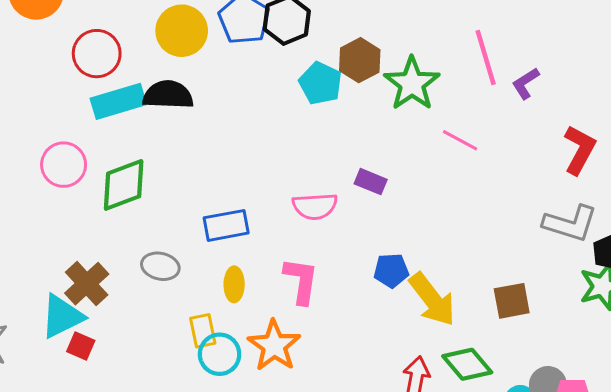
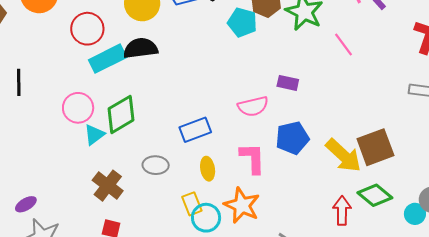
pink line: (460, 140) -> (343, 44), turned 35
blue pentagon: (391, 271) -> (292, 138), moved, size x1.4
brown square: (512, 301) -> (375, 147), moved, size x1.4
cyan triangle: (62, 316) -> (94, 135), moved, size x0.7

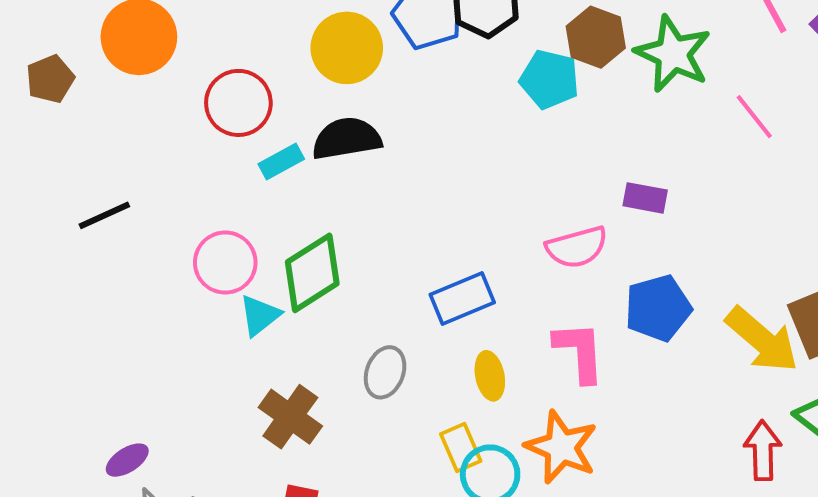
cyan rectangle: (108, 59) -> (281, 161), size x0.6
black line: (19, 82) -> (104, 215), turned 68
gray ellipse: (156, 165) -> (385, 372), turned -70

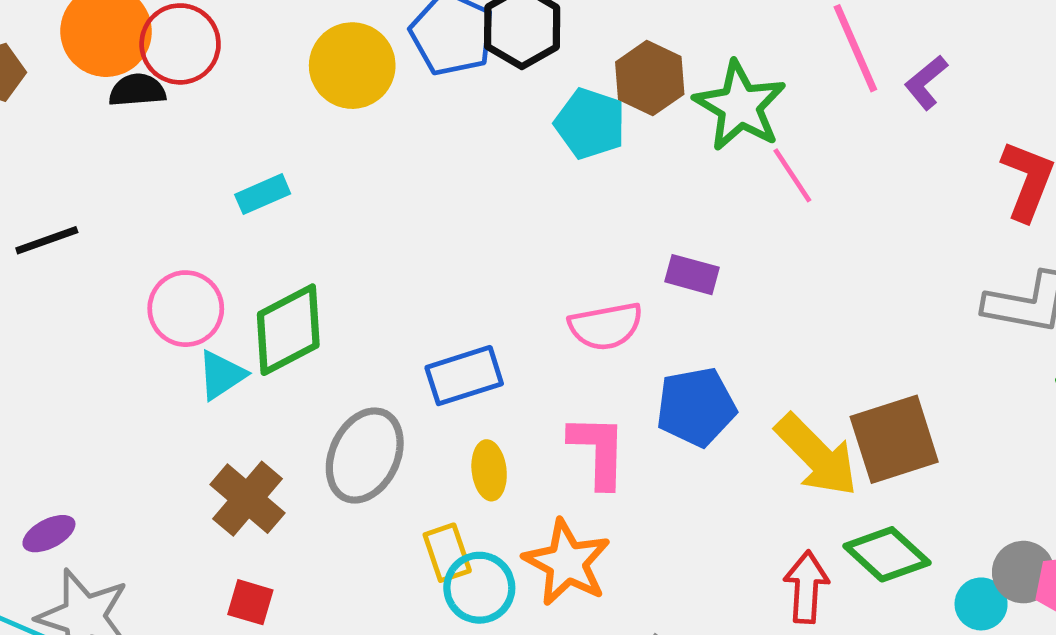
red circle: (238, 103) -> (180, 44), moved
pink line: (754, 117) -> (792, 175), moved
black semicircle: (347, 138) -> (137, 90), moved, size x0.7
gray ellipse: (385, 372) -> (365, 456), size x1.5

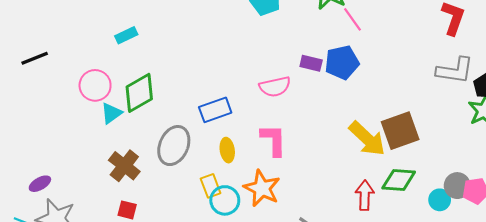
blue pentagon: (696, 407) -> (342, 62), moved
green diamond: (887, 554) -> (399, 180), turned -36

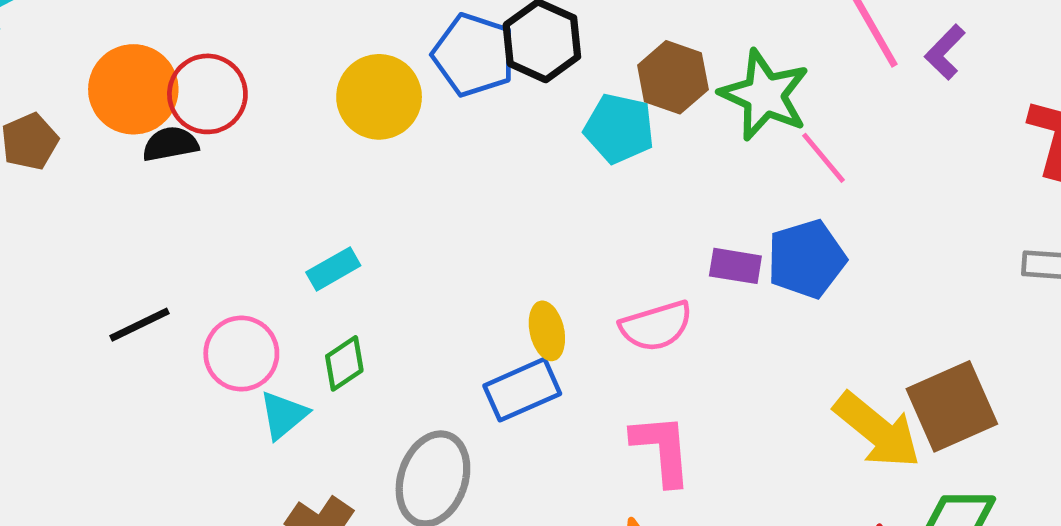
cyan rectangle: (126, 35) -> (333, 269), moved
black line: (35, 58) -> (139, 325), moved
green diamond: (139, 93) -> (344, 363), size x0.6
yellow ellipse: (227, 150) -> (547, 331), moved

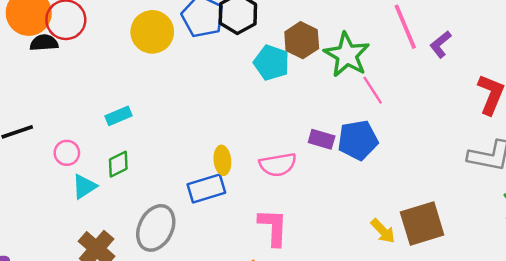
pink circle: (241, 354) -> (67, 153), size x0.7
yellow arrow: (877, 430) -> (383, 231), size x0.6

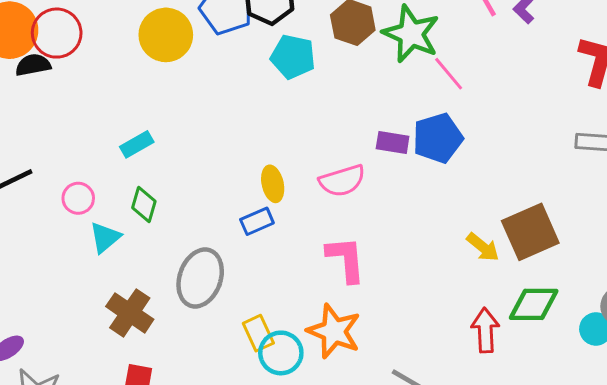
cyan pentagon: (271, 63) -> (293, 57), moved
green diamond: (118, 164) -> (144, 205), turned -40
blue rectangle: (206, 188) -> (257, 221), size x0.7

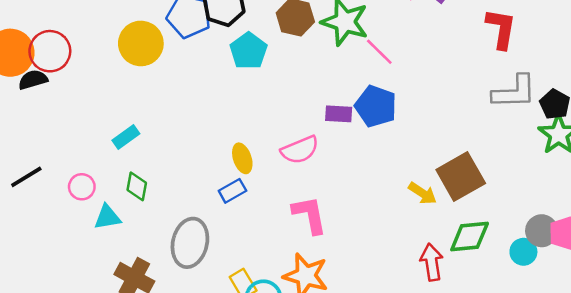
cyan pentagon: (293, 57) -> (248, 51), turned 30
blue pentagon: (438, 138) -> (376, 106), turned -30
cyan triangle: (105, 237) -> (107, 217), turned 36

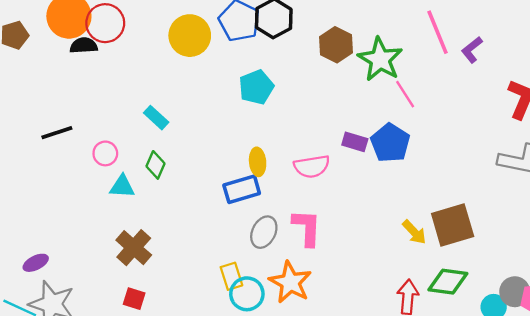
cyan pentagon: (248, 51) -> (256, 87), moved
cyan rectangle: (126, 137) -> (156, 118), turned 65
blue rectangle: (232, 191) -> (242, 189), size x1.4
gray ellipse: (190, 243) -> (264, 232), moved, size x0.7

